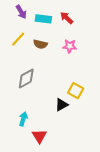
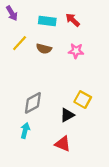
purple arrow: (21, 12) -> (12, 13), moved
gray diamond: (26, 79) -> (33, 103), moved
red triangle: (39, 136) -> (63, 144), moved, turned -35

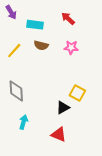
cyan rectangle: (47, 21) -> (35, 25), moved
yellow line: (20, 43) -> (14, 51), moved
gray diamond: (33, 103) -> (16, 91), moved, turned -65

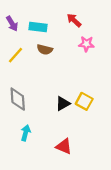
purple arrow: (11, 12) -> (12, 24), moved
pink star: (71, 47) -> (86, 44), moved
black triangle: (63, 108) -> (63, 104), moved

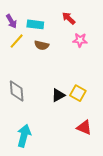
yellow line: (15, 55) -> (17, 41), moved
cyan arrow: (26, 133) -> (24, 136), moved, size x1.5
red triangle: (64, 146) -> (84, 127), moved

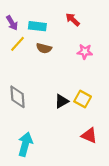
pink star: (80, 40) -> (85, 52), moved

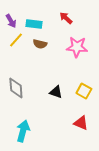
pink star: (85, 52) -> (77, 47), size x1.5
yellow square: (83, 99) -> (84, 91), moved
black triangle: (62, 101) -> (56, 92), turned 48

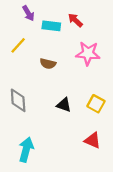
purple arrow: (11, 21) -> (28, 13), moved
cyan rectangle: (34, 24) -> (51, 26), moved
brown semicircle: (40, 44) -> (48, 64), moved

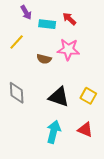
pink star: (88, 53) -> (68, 49), moved
black triangle: (64, 105) -> (59, 97), size x1.5
cyan arrow: (26, 150) -> (54, 132), moved

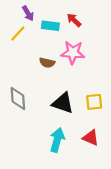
yellow line: (17, 42) -> (18, 34), moved
yellow square: (88, 96) -> (94, 102), turned -35

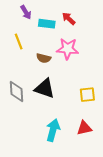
yellow line: (18, 34) -> (19, 41), moved, turned -63
black triangle: (63, 103) -> (45, 88), moved
red triangle: (91, 138) -> (84, 128), turned -35

